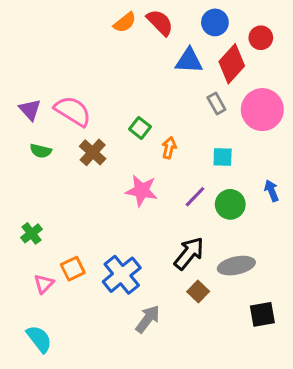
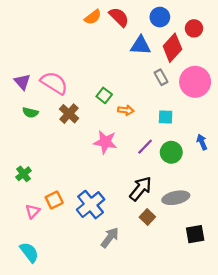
orange arrow: (169, 148) -> (126, 110), turned 84

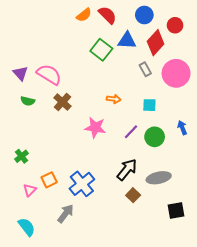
green square: (104, 95) -> (101, 50), moved, size x1.5
gray arrow: (110, 238) -> (66, 214), moved

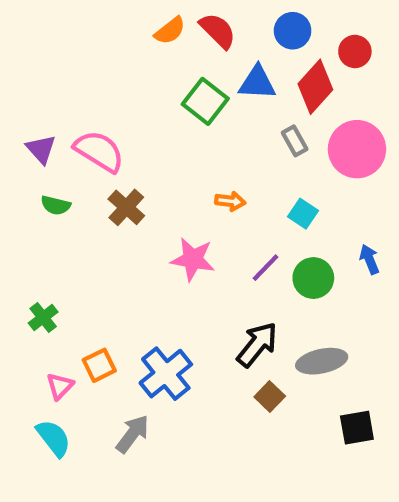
cyan square: (149, 105) -> (303, 214), turned 32
cyan semicircle: (27, 227) -> (54, 438), moved

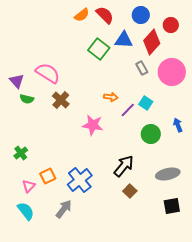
purple triangle: (41, 149) -> (17, 81), moved
purple line: (266, 268) -> (128, 110), moved
gray ellipse: (322, 361) -> (168, 174), moved

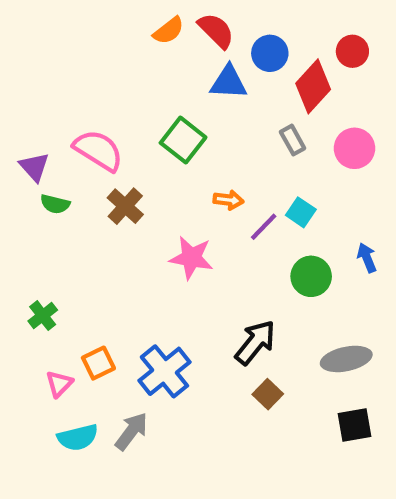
blue circle: (141, 15) -> (270, 53), moved
blue triangle: (124, 40) -> (229, 82), moved
green square: (99, 49) -> (183, 140), moved
pink circle: (172, 72) -> (354, 148), size x0.7
cyan semicircle: (26, 211) -> (78, 437), moved, turned 114

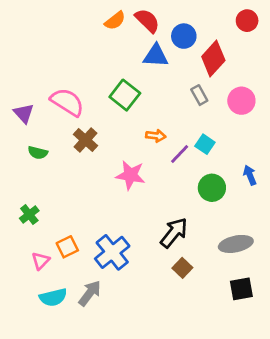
red circle: (352, 51) -> (247, 21), moved
green semicircle: (55, 204) -> (38, 153), moved

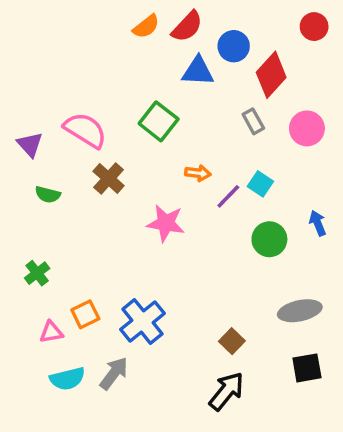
red semicircle: (147, 21) -> (187, 27), turned 88
black arrow: (174, 233) -> (226, 391), moved
pink triangle: (41, 261) -> (51, 332), turned 36

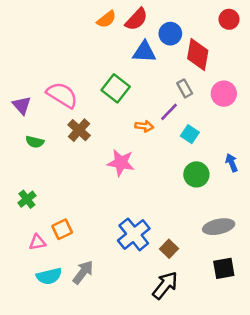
red diamond: (271, 75) -> (198, 54), turned -32
purple line: (228, 196) -> (169, 112), moved
blue cross: (142, 321) -> (134, 234), moved

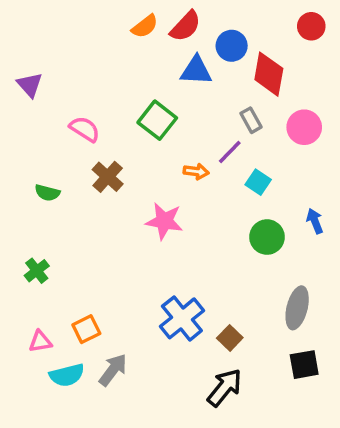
pink semicircle: (62, 95) -> (85, 129), size x0.7
purple triangle: (22, 105) -> (30, 85), moved
gray ellipse: (219, 227) -> (297, 308), turned -64
orange square: (62, 229) -> (86, 329), moved
pink triangle: (37, 242) -> (40, 342), moved

